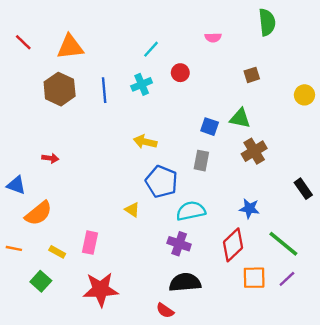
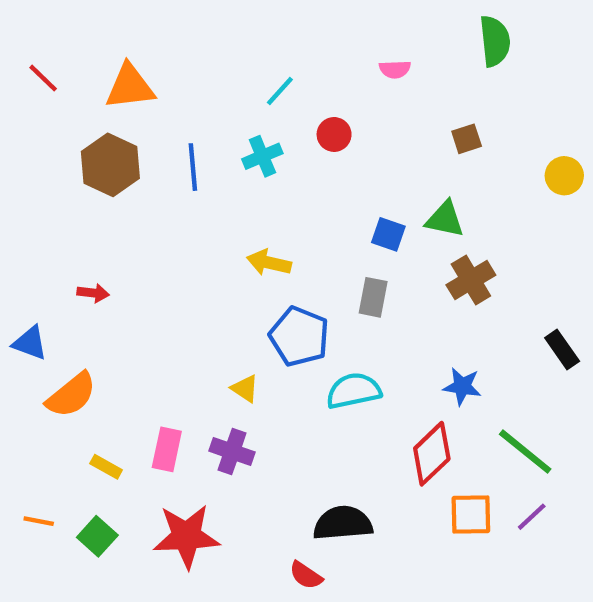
purple cross: (179, 244) -> (232, 452), moved
orange line: (14, 248) -> (39, 521), moved
green square: (41, 281) -> (97, 536), moved

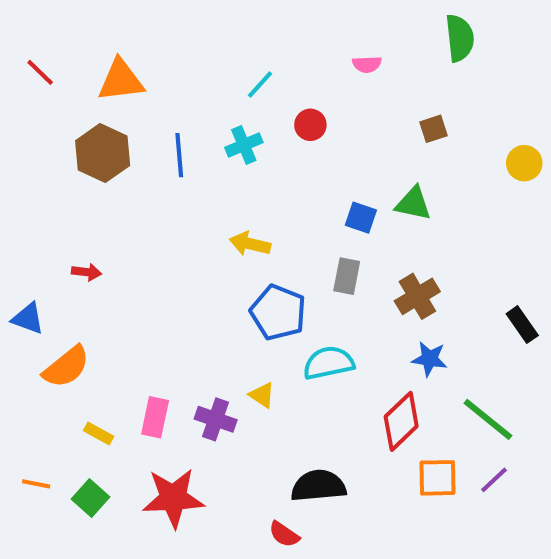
brown cross: (471, 280) -> (417, 296), moved
yellow triangle: (245, 389) -> (262, 395), moved

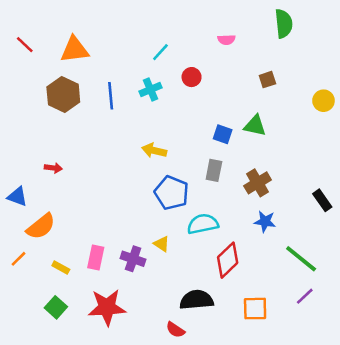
red diamond: (401, 421) -> (228, 260), moved
orange square: (437, 478) -> (255, 309), moved
orange line: (36, 484) -> (19, 259), moved, turned -56

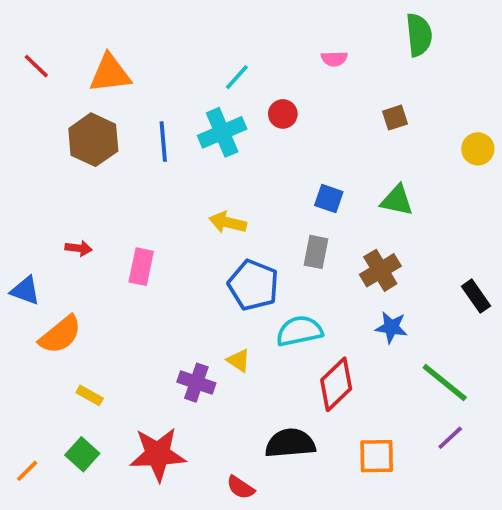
cyan cross: (150, 89) -> (222, 132), size x1.4
green triangle: (255, 126) -> (397, 200), moved
pink rectangle: (96, 258) -> (141, 267), moved
orange line: (19, 259) -> (27, 471), moved
red semicircle: (175, 330) -> (241, 487), moved

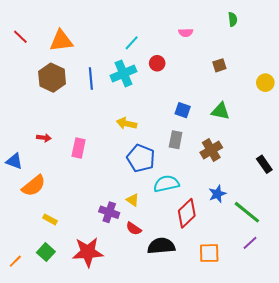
green semicircle: (419, 35) -> (233, 19), size x0.6
blue star: (391, 327) -> (217, 194), moved, turned -30
red semicircle: (241, 487) -> (134, 229), moved

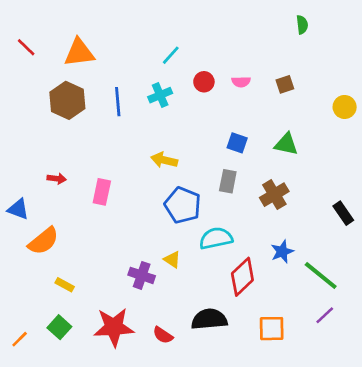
pink semicircle: (186, 33) -> (241, 82), moved
cyan cross: (123, 73) -> (160, 95), size x0.7
red semicircle: (134, 229) -> (163, 335), moved

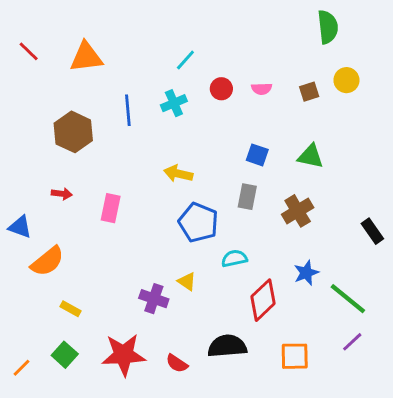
green semicircle: (302, 25) -> (328, 27), size x1.6
brown hexagon: (67, 100) -> (73, 132), moved
yellow circle: (345, 107) -> (346, 80), moved
cyan semicircle: (216, 238) -> (234, 258), size x0.7

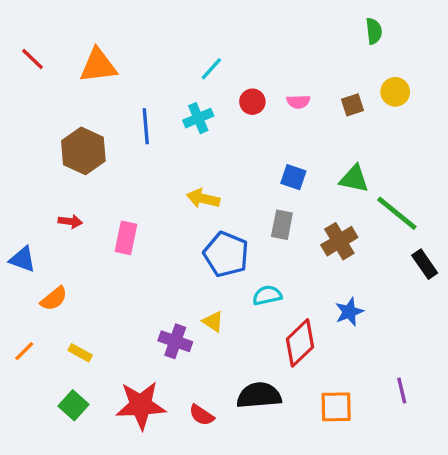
green semicircle: (328, 27) -> (374, 31), size x0.7
orange semicircle: (47, 261) -> (54, 299), size x0.7
green line: (348, 299) -> (397, 213), moved
purple line: (352, 342) -> (402, 390), turned -60
orange line: (22, 368) -> (24, 351), moved

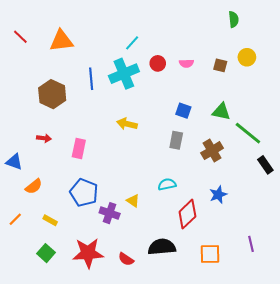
brown square: (352, 105) -> (220, 65), turned 32
cyan cross: (198, 118) -> (124, 74), size x1.6
blue pentagon: (226, 254) -> (84, 193), moved

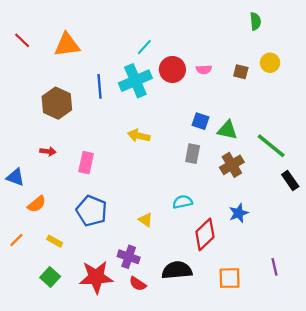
red circle: (158, 63) -> (172, 69), size x1.5
green triangle: (221, 112) -> (227, 130), moved
purple cross: (110, 213) -> (129, 257), moved

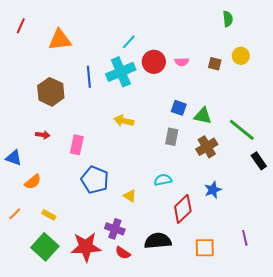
red line: (22, 40) -> (21, 26), moved, turned 70
blue pentagon: (92, 211) -> (95, 180), moved
green square: (50, 277) -> (45, 247), size x1.5

